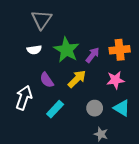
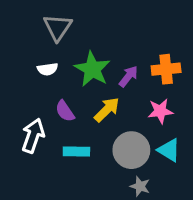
gray circle: (95, 108) -> (131, 150), size x1.6
cyan rectangle: (55, 109) -> (76, 152), turned 48

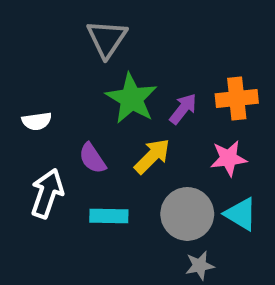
gray triangle: (58, 27) -> (107, 39), moved
white semicircle: (48, 69) -> (37, 121), moved
gray star: (140, 186) -> (200, 266), turned -30

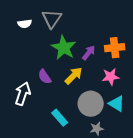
white semicircle: (37, 121) -> (25, 24), moved
cyan rectangle: (109, 216) -> (60, 118), moved, turned 48

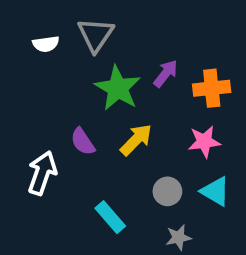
purple arrow: (89, 53) -> (166, 73), moved
gray circle: (91, 104) -> (167, 191), size x0.6

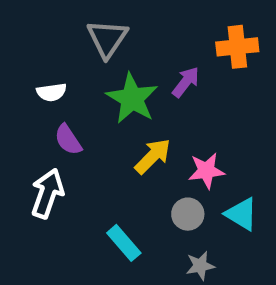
white semicircle: (46, 44) -> (52, 92), moved
orange cross: (212, 88) -> (237, 47), moved
purple semicircle: (83, 142) -> (68, 140), moved
pink star: (204, 142) -> (206, 171), moved

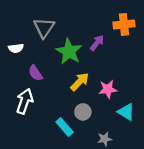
gray triangle: (107, 39) -> (44, 28), moved
white semicircle: (52, 92) -> (16, 48), moved
gray circle: (188, 214) -> (83, 112), moved

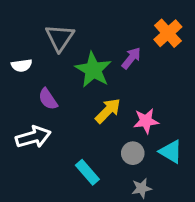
orange cross: (124, 24) -> (168, 33), turned -36
white arrow: (25, 101) -> (33, 137), turned 55
gray circle: (83, 112) -> (133, 153), moved

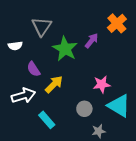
yellow arrow: (108, 111) -> (54, 84), moved
cyan triangle: (171, 152) -> (119, 106), size x1.4
gray circle: (133, 153) -> (84, 109), moved
cyan rectangle: (87, 172) -> (47, 120), moved

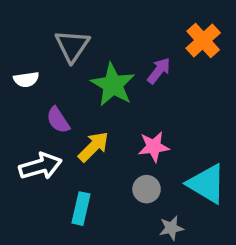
pink star: (102, 84) -> (154, 147), moved
cyan rectangle: (47, 120) -> (81, 209), turned 54

